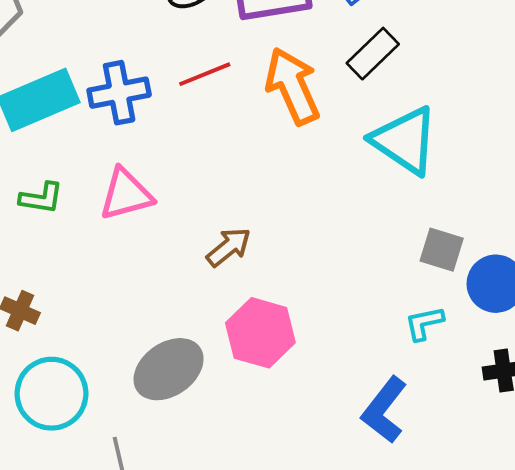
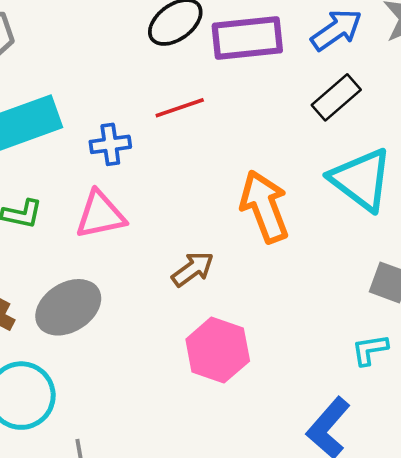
orange arrow: (293, 86) -> (264, 207), moved
blue cross: (119, 93) -> (110, 144), moved, size x0.7
gray ellipse: (169, 369) -> (68, 307), moved

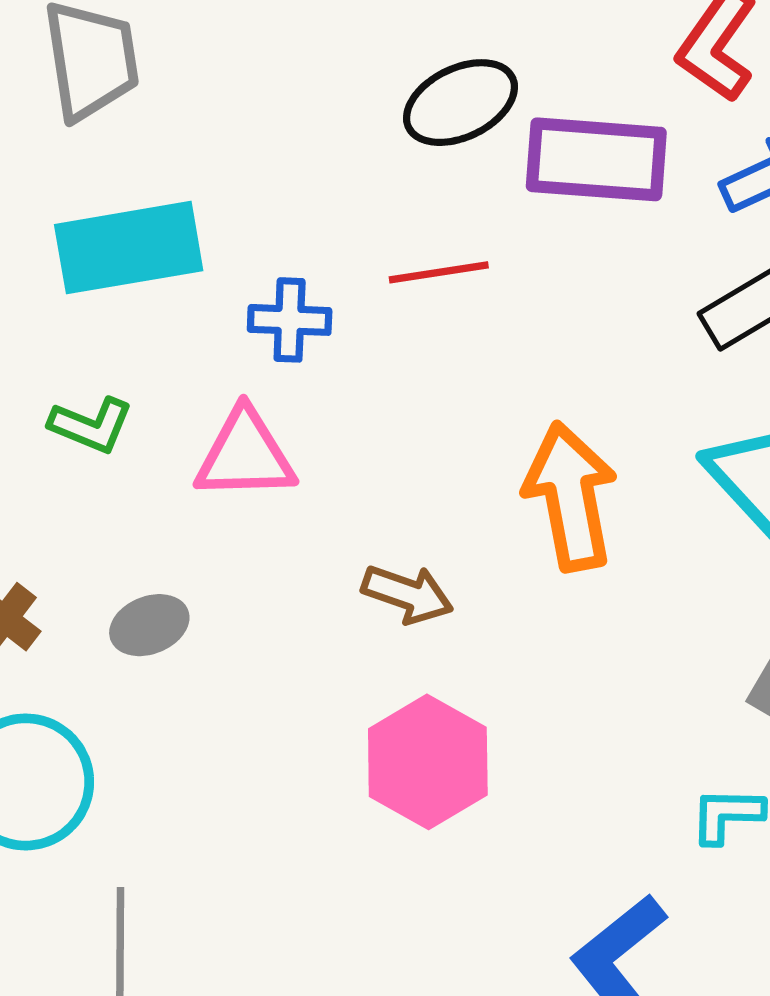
brown arrow: (193, 269) -> (407, 594), turned 45
gray ellipse: (68, 307) -> (149, 625), size x0.6

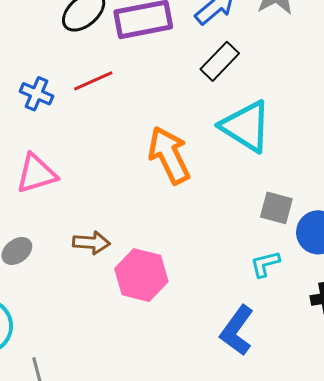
blue cross: (290, 320) -> (36, 94), moved, turned 36
brown arrow: (407, 594) -> (91, 243), moved

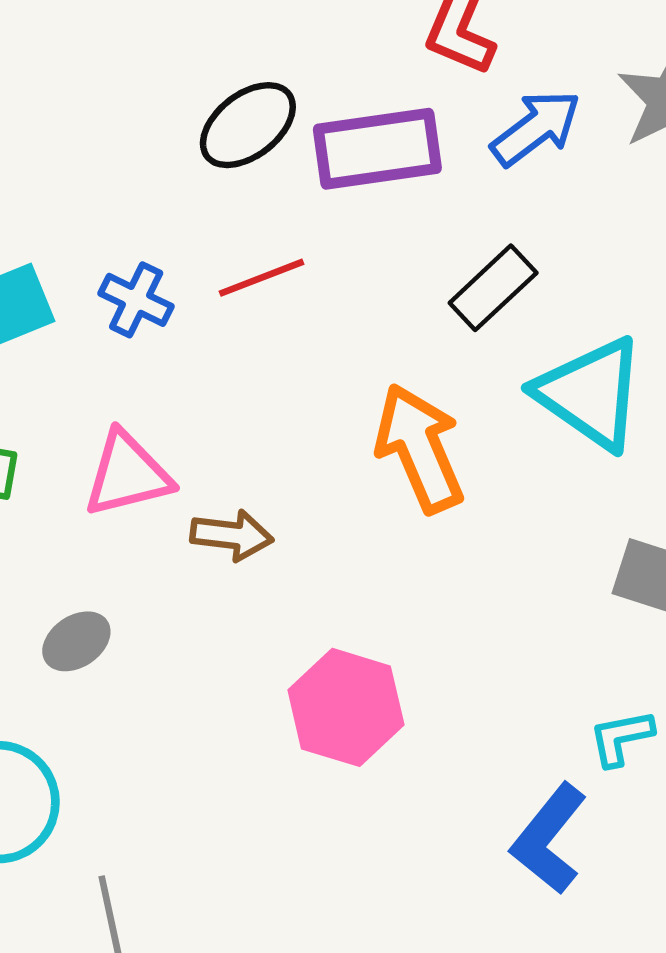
black rectangle: (220, 61) -> (493, 288), moved
brown arrow: (91, 243) -> (232, 535), moved
cyan L-shape: (265, 264) -> (621, 738), moved

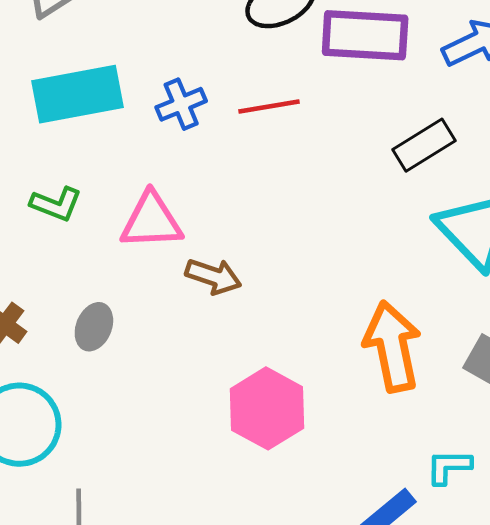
blue cross: (136, 300) -> (181, 104), turned 30
orange arrow: (420, 448) -> (392, 347), moved
gray ellipse: (76, 641) -> (94, 327), turned -45

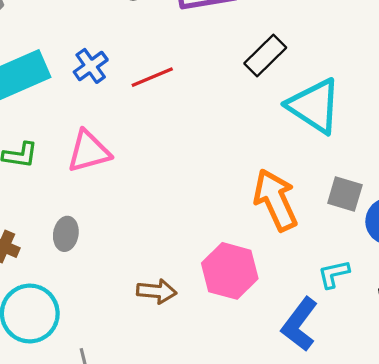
red line: (269, 106) -> (152, 77), moved
brown arrow: (213, 276) -> (157, 291), moved
pink hexagon: (267, 408) -> (230, 271), moved

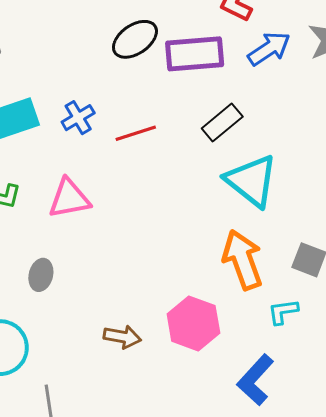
black rectangle: (265, 55) -> (222, 122), moved
cyan triangle: (314, 106) -> (252, 181), moved
cyan L-shape: (334, 274) -> (283, 312), moved

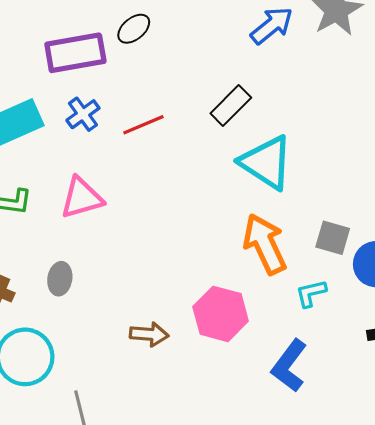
black ellipse: (135, 39) -> (134, 29), size x0.7
purple rectangle: (195, 54) -> (75, 53), moved

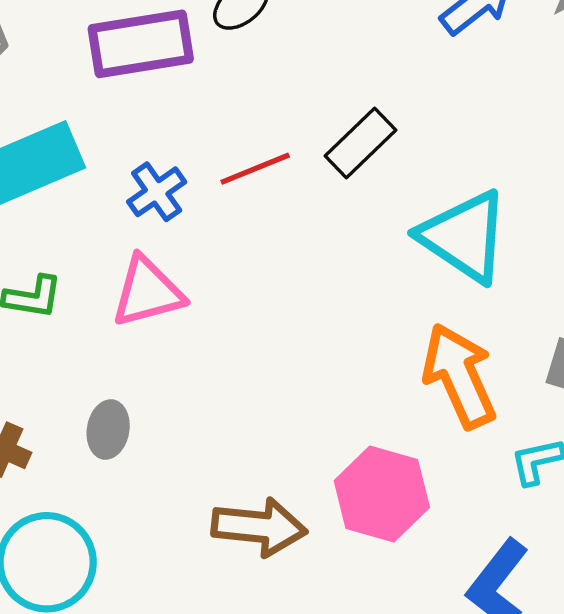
black rectangle: (231, 106) -> (360, 143), moved
blue cross: (83, 114) -> (157, 192), moved
brown arrow: (149, 334) -> (259, 527), size x1.4

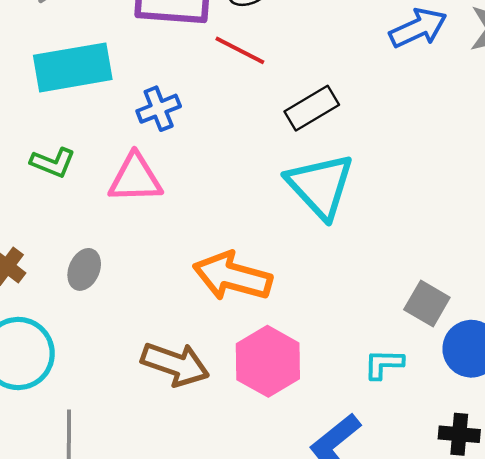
red line: (255, 169) -> (240, 50), moved, turned 36
cyan triangle: (464, 236) -> (320, 186), moved
orange arrow: (459, 376) -> (232, 276), moved, turned -64

